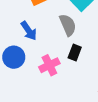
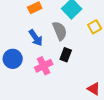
blue arrow: (29, 31) -> (36, 38), moved

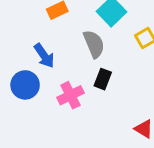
blue arrow: (36, 38) -> (44, 56), moved

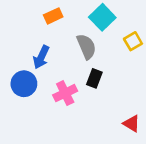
blue arrow: (44, 56) -> (41, 57), turned 60

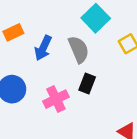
orange rectangle: (53, 16) -> (13, 32), moved
blue arrow: (41, 57) -> (43, 48), moved

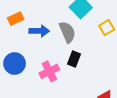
blue arrow: (43, 48) -> (39, 31), turned -114

